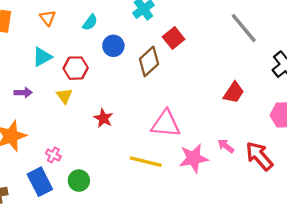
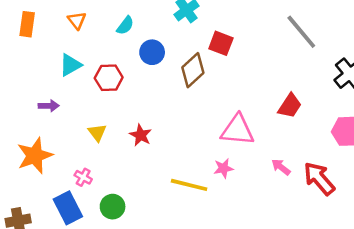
red square: (174, 38) -> (221, 43), turned -30
yellow triangle: (64, 96) -> (97, 133), moved
pink triangle: (166, 124) -> (238, 130), moved
pink star: (194, 158) -> (223, 168), moved, size x0.6

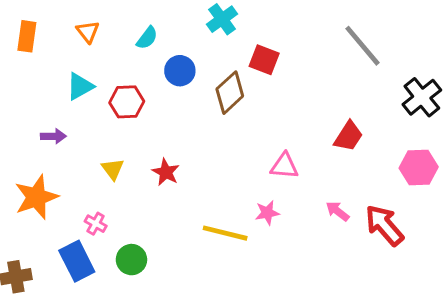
pink triangle: (238, 130) -> (284, 166), size x0.7

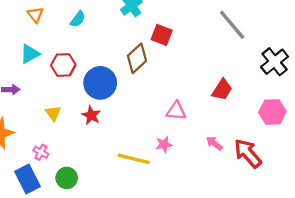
blue circle: (180, 71) -> (100, 83), moved, size x1.5

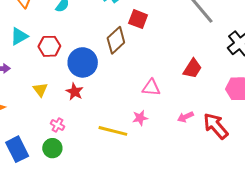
pink arrow: (214, 143) -> (185, 117), turned -63
pink cross: (41, 152) -> (57, 125), moved

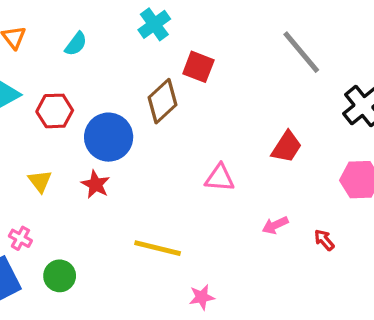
pink star: (140, 118) -> (202, 297), moved
pink cross: (57, 125) -> (20, 238), moved
red arrow: (216, 126) -> (324, 240), size x0.5

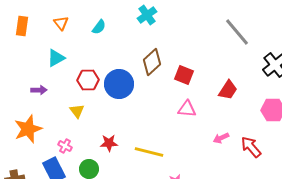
red square: (198, 67) -> (184, 75), moved
red hexagon: (55, 111) -> (88, 80), moved
red star: (96, 184) -> (109, 143), moved, turned -30
red arrow: (324, 240) -> (251, 147), size x1.6

